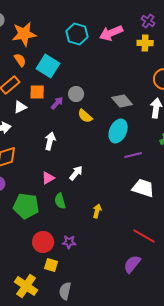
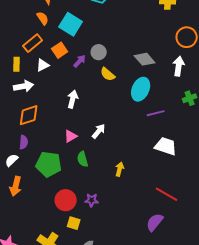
orange square: (37, 92) -> (60, 50), turned -35

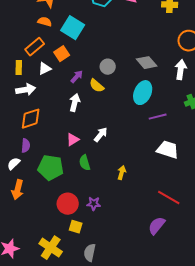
orange semicircle: (43, 18) -> (45, 22), turned -40
gray circle: (99, 52) -> (108, 67), moved
purple arrow: (80, 61) -> (77, 77), moved
yellow semicircle: (108, 74) -> (97, 86), moved

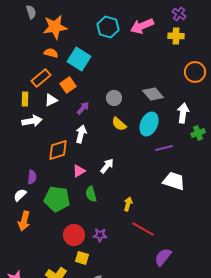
white arrow: (181, 70) -> (183, 113), moved
yellow semicircle: (97, 86) -> (119, 124), moved
orange diamond: (31, 119) -> (58, 150), moved
red line: (169, 198) -> (143, 229), moved

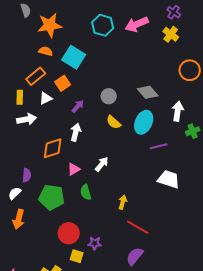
yellow cross: (176, 36) -> (171, 34), turned 35
purple star: (100, 235) -> (95, 243), moved
purple semicircle: (163, 257) -> (135, 256), moved

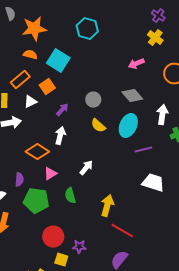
pink arrow: (137, 24) -> (136, 64), moved, size x0.7
orange diamond: (53, 148) -> (37, 152), turned 50
pink triangle: (74, 169) -> (50, 174), moved
purple semicircle: (27, 175) -> (19, 180), moved
yellow arrow: (123, 202) -> (107, 206), size x1.5

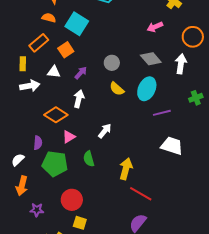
white triangle: (30, 102) -> (54, 72), moved, turned 32
white arrow: (162, 115) -> (181, 64), moved
purple star: (79, 247) -> (37, 210), moved

